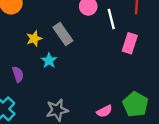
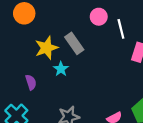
yellow star: (34, 39) -> (46, 48), size x1.5

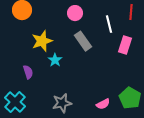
pink circle: (99, 17) -> (75, 13), moved
gray rectangle: (74, 43) -> (83, 41), moved

